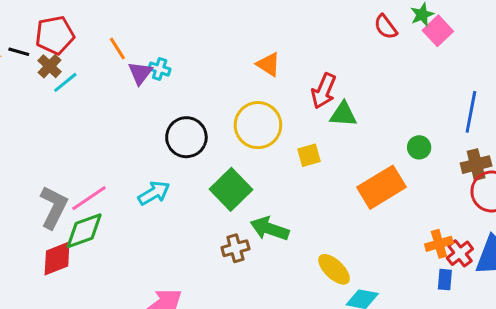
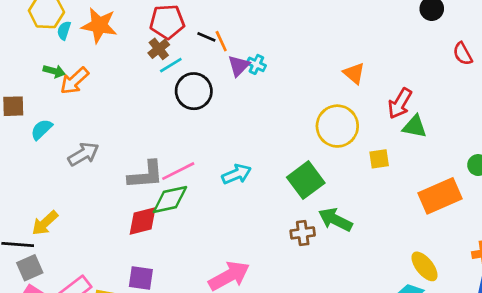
black line: (19, 52) -> (206, 37), moved
black circle: (186, 137) -> (194, 91), moved
gray L-shape: (54, 207) -> (146, 175), turned 51
yellow ellipse: (334, 269) -> (425, 266), moved

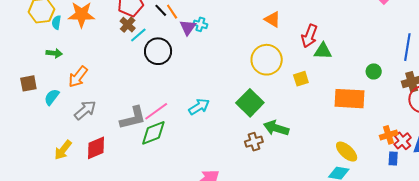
black line: (206, 37) -> (161, 10), turned 32
orange arrow: (74, 81) -> (78, 77), moved
orange rectangle: (440, 196) -> (349, 99), turned 36
red diamond: (143, 221) -> (96, 148), moved
yellow arrow: (45, 223) -> (63, 150), moved

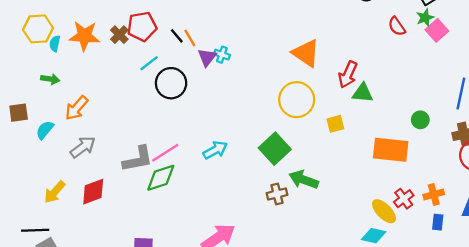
orange triangle: (272, 19) -> (306, 53), size x1.5
brown cross: (128, 25) -> (119, 35), moved
red cross: (403, 141) -> (404, 199), moved

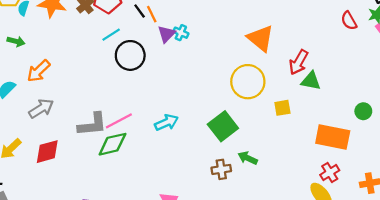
green arrow: (304, 180) -> (248, 158), size x0.7
red cross: (404, 199) -> (330, 173), moved

